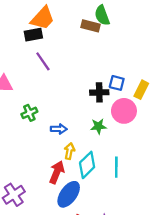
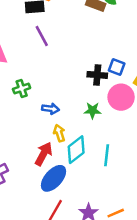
yellow arrow: (69, 151) -> (59, 133), turned -35

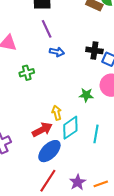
black cross: (97, 75) -> (94, 50), moved
blue arrow: (51, 109) -> (57, 52), moved
red arrow: (44, 154) -> (42, 130), turned 30

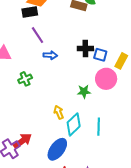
red arrow: (42, 130) -> (22, 141), moved

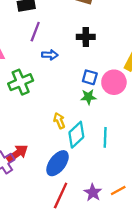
purple line: (38, 35) -> (35, 32), turned 54
black cross: (85, 49) -> (86, 37), moved
blue square: (100, 55) -> (90, 77), moved
green cross: (25, 79) -> (21, 82), size x1.5

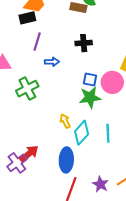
green star: (88, 97) -> (90, 97), size x1.5
blue ellipse: (58, 163) -> (66, 160), turned -30

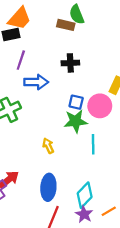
blue arrow: (52, 62) -> (36, 82), size x1.5
cyan diamond: (82, 133) -> (85, 195), moved
cyan line: (108, 133) -> (93, 144), moved

